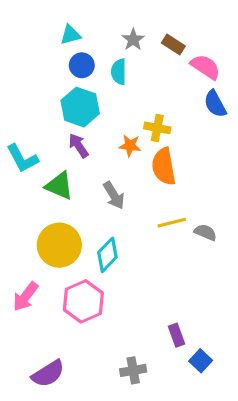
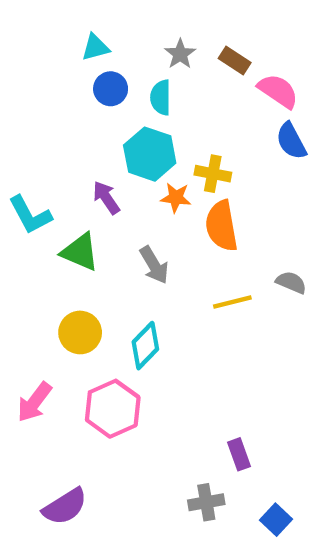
cyan hexagon: (80, 107) -> (150, 154), moved
gray semicircle: (205, 232) -> (291, 282), moved
yellow circle: (59, 245) -> (80, 332), size x0.7
blue square: (201, 361) -> (276, 520), moved
gray cross: (133, 370) -> (206, 502), moved

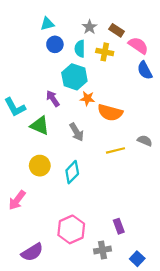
yellow cross: (213, 174) -> (105, 52), moved
orange semicircle: (222, 226) -> (110, 113), turned -65
pink hexagon: (113, 409) -> (71, 229), moved

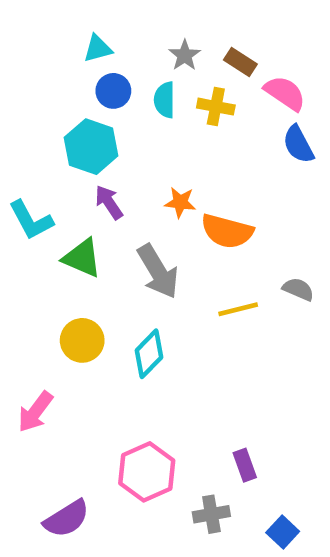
cyan hexagon: (74, 77) -> (91, 147), moved
gray arrow: (77, 132) -> (158, 271), size x1.4

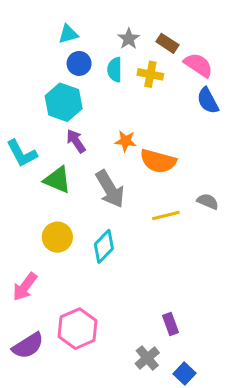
pink hexagon: (147, 472) -> (78, 329), moved
gray cross: (211, 514) -> (147, 358), turned -30
purple semicircle: (67, 519) -> (28, 346), moved
blue square: (283, 532) -> (184, 374), moved

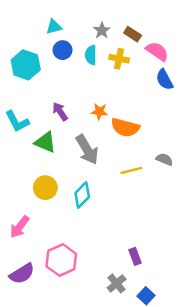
cyan hexagon: (64, 102) -> (26, 65), moved

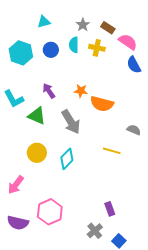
blue circle: (63, 50) -> (51, 50), moved
yellow line: (131, 170) -> (112, 151), moved, turned 30
purple semicircle: (22, 274) -> (18, 223), turned 45

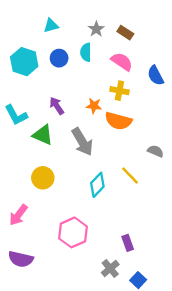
pink semicircle: (128, 42) -> (122, 62), moved
yellow cross: (97, 48) -> (119, 91), moved
yellow line: (112, 151) -> (130, 175), turned 30
cyan diamond: (67, 159) -> (97, 185), moved
pink hexagon: (50, 212) -> (73, 232), moved

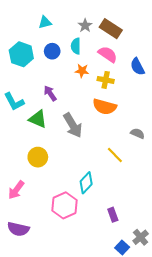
brown rectangle: (125, 33) -> (111, 29), size x1.5
orange star: (94, 106) -> (82, 71), moved
cyan diamond: (97, 185) -> (86, 183), moved
gray cross: (110, 268) -> (141, 237), moved

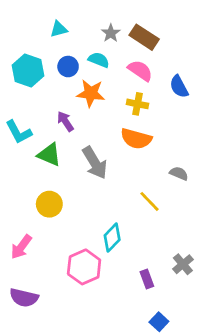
cyan semicircle: (76, 46) -> (99, 60), turned 112
orange star: (82, 71) -> (91, 93), moved, size x1.5
gray cross: (141, 237) -> (183, 264), moved

